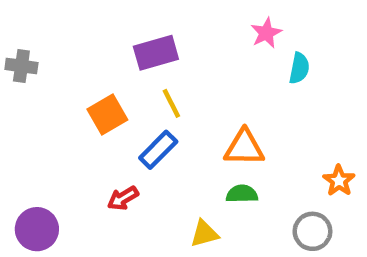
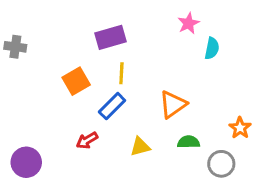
yellow line: (171, 103) -> (121, 73), turned 30
orange triangle: (244, 148) -> (173, 104), turned -36
green semicircle: (242, 194) -> (189, 142), moved
yellow triangle: (204, 234) -> (140, 147), moved

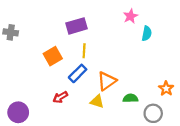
orange triangle: (173, 104) -> (107, 81), moved
yellow triangle: (140, 147) -> (97, 101), turned 32

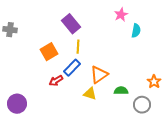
purple rectangle: (77, 26) -> (71, 24), turned 66
red arrow: (60, 97) -> (56, 81), moved

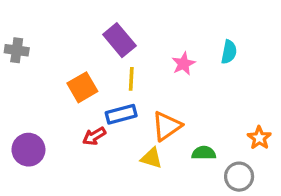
pink star: (121, 15) -> (183, 64), moved
blue rectangle: (72, 68) -> (121, 114), turned 30
purple circle: (17, 104) -> (28, 150), moved

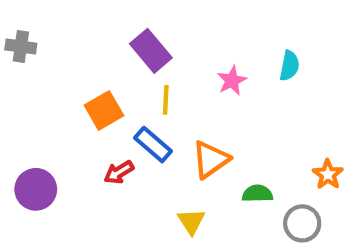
gray cross: (17, 50) -> (21, 47), moved
blue rectangle: (121, 114) -> (153, 145), turned 56
yellow triangle: (151, 158) -> (191, 221), moved, turned 40

